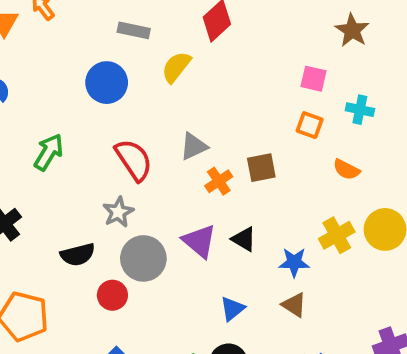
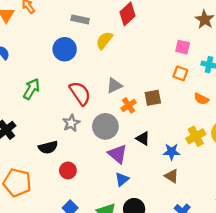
purple triangle: (199, 241) -> (118, 154), moved
gray circle: (143, 258) -> (105, 126), moved
blue triangle: (232, 309) -> (122, 179), moved

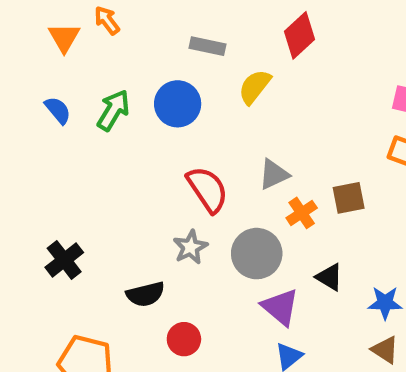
green arrow: (32, 89) -> (113, 110), moved

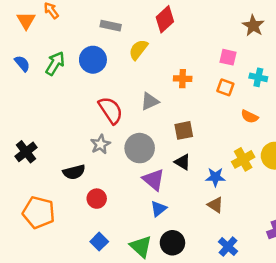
brown square: (349, 198) -> (184, 130), moved
orange cross: (302, 213) -> (183, 79), moved, turned 36

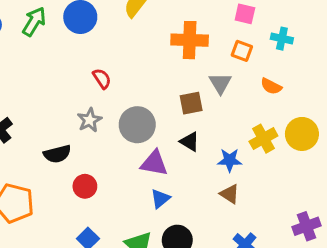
orange cross: (183, 79) -> (190, 40), size x1.6
gray triangle: (150, 101) -> (220, 83), moved, turned -36
red semicircle: (111, 110) -> (102, 79), size x0.6
purple triangle: (154, 180) -> (154, 163), turned -30

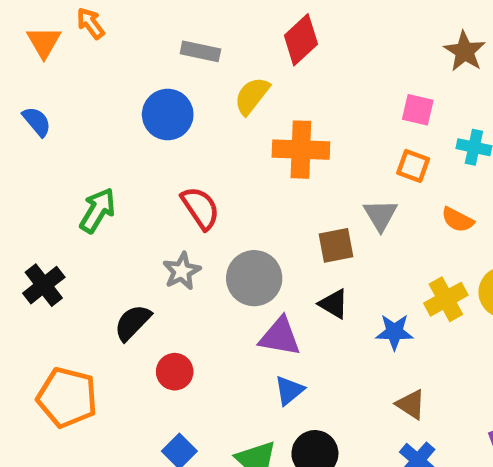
green arrow: (34, 22) -> (98, 210), moved
orange cross: (190, 40) -> (301, 150), moved
red semicircle: (102, 79) -> (200, 208), size x1.4
black semicircle: (57, 154) -> (133, 323), turned 148
brown triangle: (230, 194) -> (411, 404), moved

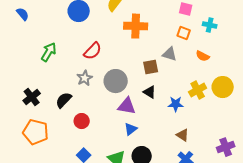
red semicircle: (200, 208) -> (93, 51), turned 78
gray triangle: (380, 215) -> (170, 54), turned -42
black cross: (44, 285) -> (32, 97), moved

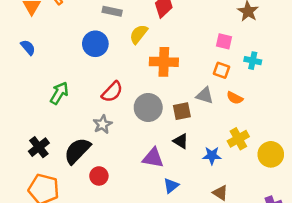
orange semicircle: (203, 56) -> (235, 98), moved
gray circle: (116, 81) -> (148, 107), moved
yellow circle: (223, 87) -> (271, 154), moved
black semicircle: (64, 100) -> (77, 151), size x1.4
blue triangle: (131, 129) -> (171, 186), moved

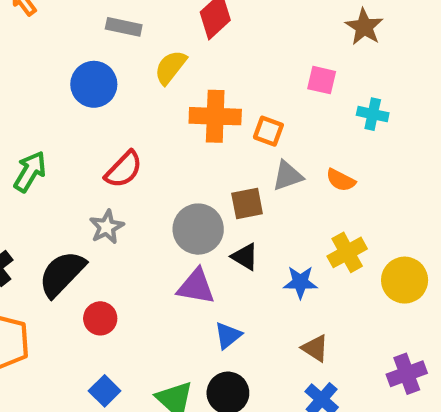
orange square: (222, 70) -> (268, 131), moved
gray triangle: (205, 95) -> (288, 176), turned -36
gray circle: (148, 107) -> (198, 229), moved

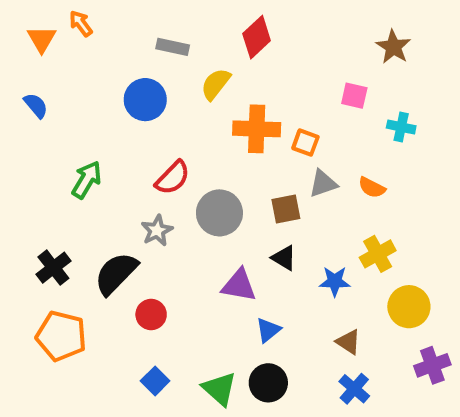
gray circle: (198, 229) -> (219, 213), moved
yellow circle: (405, 280) -> (409, 307), moved

